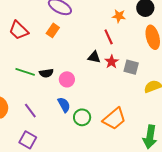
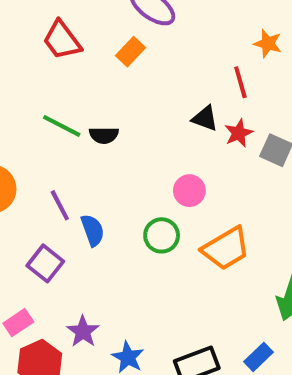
pink circle: (67, 79) -> (189, 191), moved
blue semicircle: (64, 105) -> (93, 230), moved

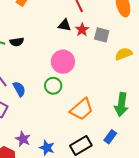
pink circle: (189, 191) -> (63, 62), size x1.5
orange trapezoid: (226, 248) -> (82, 109), moved

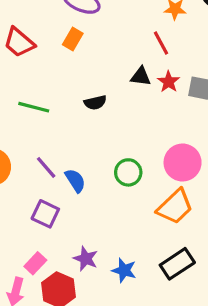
black semicircle: (17, 42) -> (95, 103), moved
pink circle: (63, 62) -> (183, 163), moved

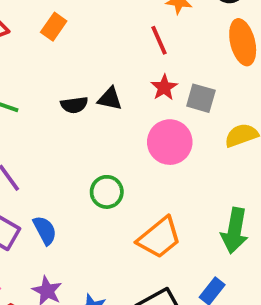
black triangle: (141, 76) -> (110, 99), moved
pink circle: (183, 163) -> (170, 142), moved
blue semicircle: (75, 181) -> (45, 230), moved

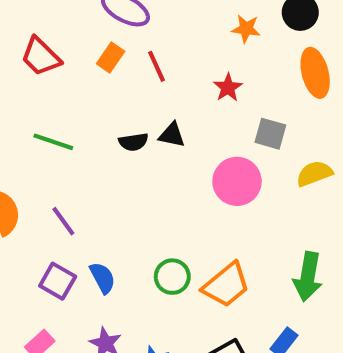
red line: (159, 40) -> (156, 66), moved
red star: (164, 87) -> (228, 88), moved
green circle: (107, 192) -> (172, 277), moved

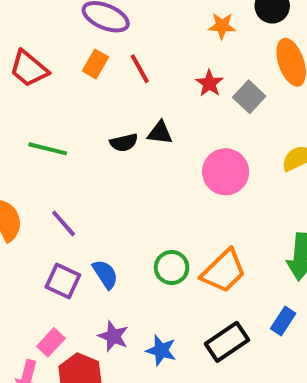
gray square: (270, 134) -> (249, 97), moved, turned 32

